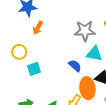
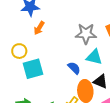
cyan square: (34, 69) -> (33, 69), size x1.5

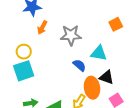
gray star: (86, 34) -> (71, 35), moved
cyan square: (33, 69) -> (24, 71), moved

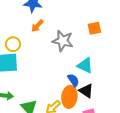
orange square: (116, 24) -> (94, 28), moved
blue semicircle: (79, 65) -> (73, 80), moved

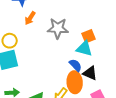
orange square: (94, 28) -> (88, 36), moved

